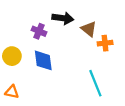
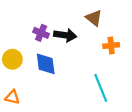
black arrow: (63, 18) -> (65, 35), moved
brown triangle: (89, 29) -> (94, 18), moved

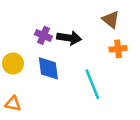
brown triangle: (94, 18) -> (111, 20), moved
cyan line: (101, 88) -> (92, 84), moved

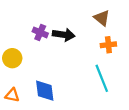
blue diamond: (48, 68) -> (45, 91), moved
cyan line: (92, 84) -> (102, 78), moved

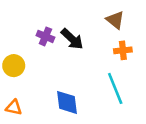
black arrow: (64, 35) -> (72, 39), turned 35
blue diamond: (45, 91) -> (67, 102), moved

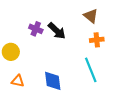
orange triangle: (14, 107) -> (18, 81), moved

